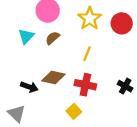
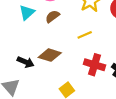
yellow line: (87, 54) -> (85, 35), turned 40
red cross: (85, 85) -> (94, 65), moved

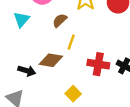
brown semicircle: (53, 16) -> (60, 20), moved
yellow line: (85, 35) -> (71, 42), moved, turned -40

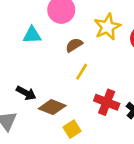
cyan triangle: (21, 19) -> (32, 35), turned 36
brown diamond: (51, 60) -> (52, 107), moved

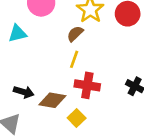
brown semicircle: (74, 45) -> (75, 34), moved
red cross: (107, 102) -> (87, 85), moved

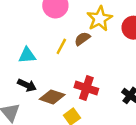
cyan triangle: (17, 33) -> (27, 55), moved
yellow line: (74, 59) -> (61, 46), moved

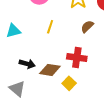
brown semicircle: (82, 39) -> (87, 27), moved
cyan triangle: (27, 55) -> (13, 31), moved

